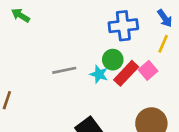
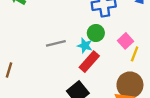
yellow line: (163, 44) -> (135, 54), moved
red rectangle: (126, 73) -> (89, 62), moved

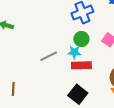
red rectangle: (89, 62) -> (81, 65), turned 60

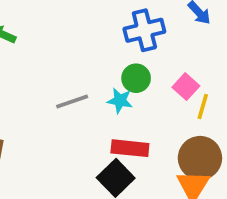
red rectangle: (81, 65) -> (130, 148), moved

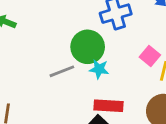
green circle: (136, 78) -> (88, 47), moved, size x1.5

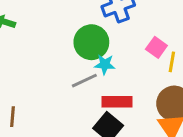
gray line: (62, 71) -> (84, 81), moved

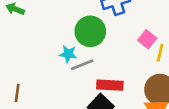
cyan star: (105, 64) -> (68, 54), moved

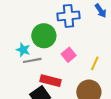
pink square: (147, 39) -> (69, 55), moved

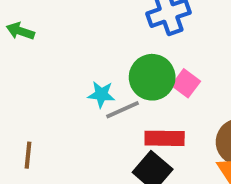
green circle: (44, 36) -> (152, 77), moved

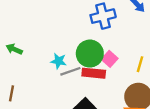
green arrow: (20, 31) -> (14, 49), moved
red rectangle: (165, 138) -> (94, 73), moved

